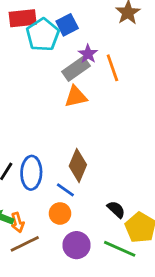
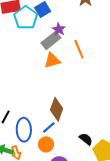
orange line: (112, 68) -> (79, 49), moved
blue ellipse: (31, 173) -> (24, 130), moved
blue line: (65, 190) -> (49, 127), turned -72

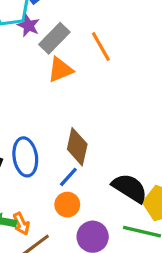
purple star: (59, 29) -> (29, 26), moved
blue ellipse: (24, 130) -> (25, 157), moved
black semicircle: (86, 139) -> (130, 188), size x1.6

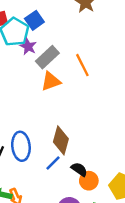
black semicircle: (130, 188) -> (79, 169), moved, size x0.6
orange circle: (67, 205) -> (89, 181), moved

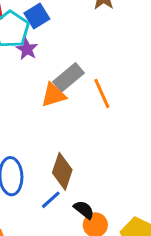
gray rectangle: (47, 57) -> (69, 77), moved
orange line: (82, 65) -> (102, 93), moved

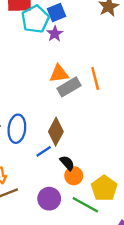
purple star: (27, 49) -> (55, 34), moved
gray rectangle: (69, 77) -> (69, 87), moved

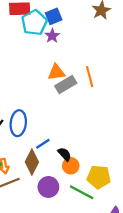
brown diamond: (56, 132) -> (32, 162), moved
yellow pentagon: (104, 188) -> (99, 177), turned -30

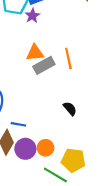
blue line: (43, 144) -> (18, 124), turned 40
black semicircle: (65, 154) -> (70, 109), moved
purple circle: (48, 187) -> (25, 149), moved

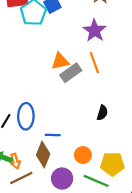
purple star: (32, 16) -> (95, 31), moved, size x1.5
black semicircle: (70, 109) -> (102, 113), turned 64
purple circle: (25, 149) -> (62, 179), moved

